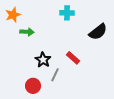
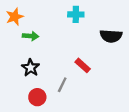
black semicircle: (98, 32) -> (111, 36), turned 42
black star: (43, 60) -> (31, 68), moved

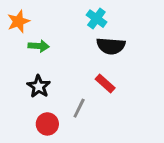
cyan cross: (76, 14) -> (96, 19), turned 35
black semicircle: (111, 36) -> (111, 46), moved

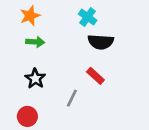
orange star: (18, 21) -> (30, 16), moved
red circle: (47, 124) -> (27, 116), moved

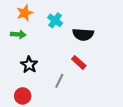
cyan cross: (88, 17) -> (55, 20), moved
green arrow: (35, 42) -> (18, 34), moved

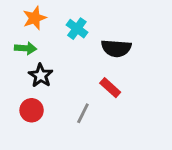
black star: (29, 65) -> (41, 75), moved
red circle: (23, 96) -> (32, 110), moved

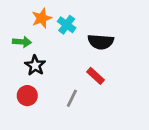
orange star: (35, 18) -> (42, 18), moved

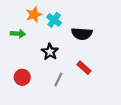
black star: (35, 65) -> (50, 52), moved
red rectangle: (95, 76) -> (84, 68), moved

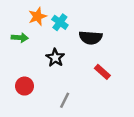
red rectangle: (84, 68) -> (102, 72), moved
gray line: (58, 79) -> (65, 100), moved

